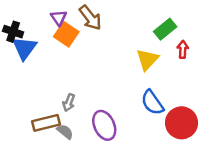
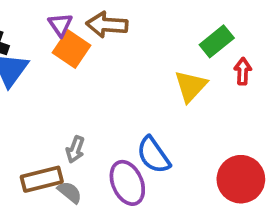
brown arrow: (90, 18) -> (107, 25), turned 132
blue semicircle: (152, 103) -> (153, 155), moved

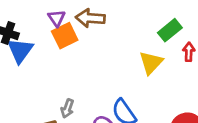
orange square: (72, 49) -> (65, 36), turned 30

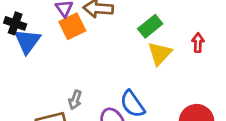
green rectangle: (170, 30) -> (150, 26), moved

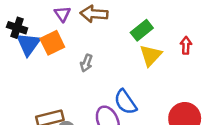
orange square: (72, 26) -> (52, 43), moved
gray arrow: (75, 100) -> (86, 63), moved

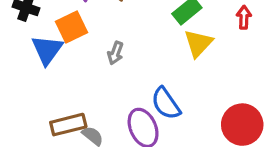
blue triangle: (28, 44) -> (47, 50), moved
red arrow: (186, 45) -> (244, 17), moved

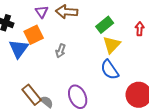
blue semicircle: (166, 103) -> (110, 70), moved
brown rectangle: (68, 125) -> (32, 95), turned 65

